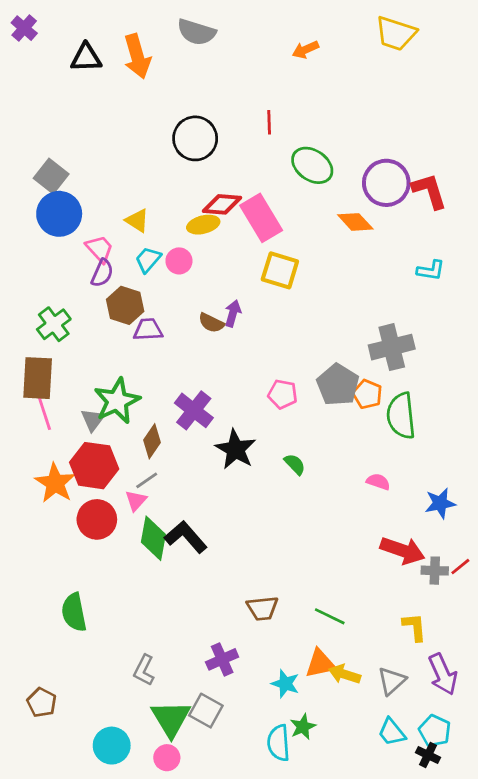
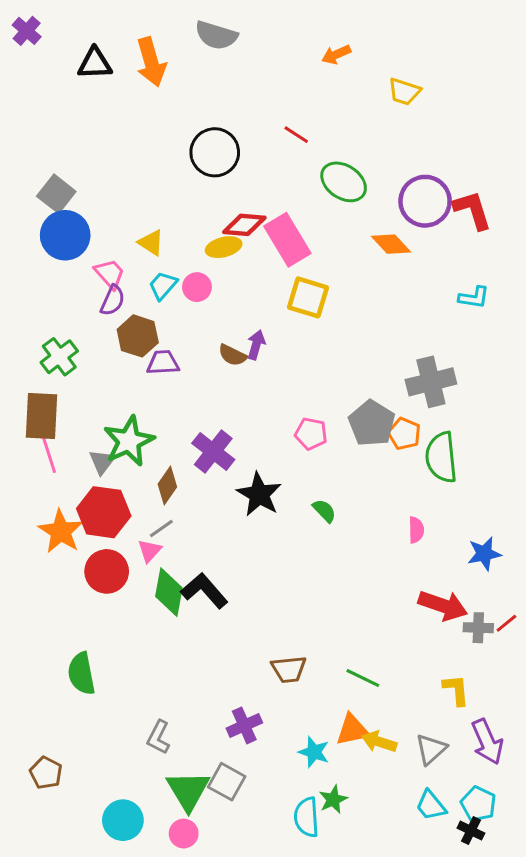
yellow trapezoid: (396, 33) -> (404, 92), moved, size x0.7
red line: (269, 122) -> (296, 135), turned -55
pink semicircle: (378, 482) -> (416, 530), turned 70

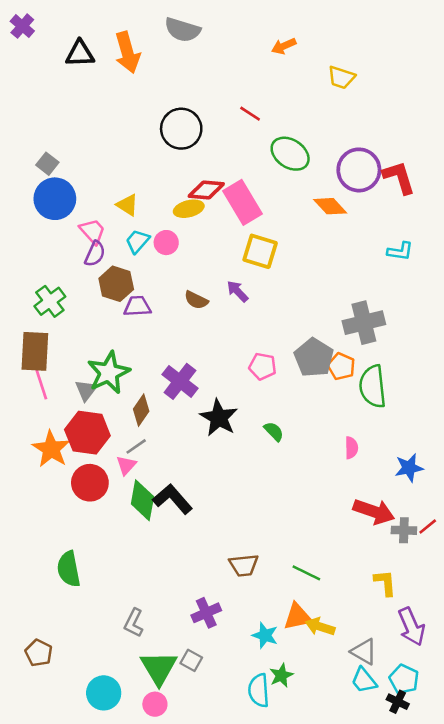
gray square: (56, 194) -> (47, 164), size x0.7
purple arrow: (256, 345) -> (238, 291), moved, turned -60
gray triangle: (431, 749) -> (364, 652), moved, turned -48
gray square: (227, 782) -> (191, 660), size x0.7

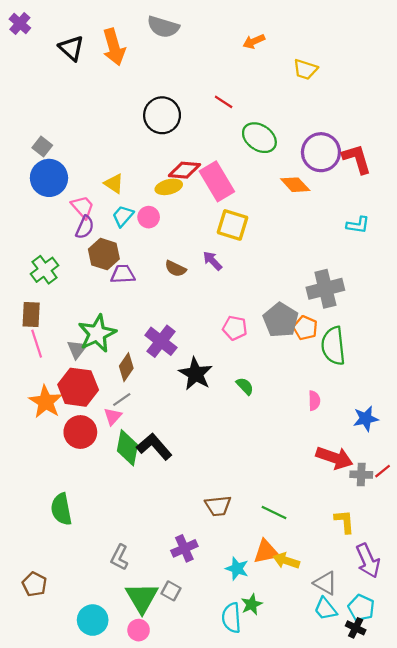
black triangle: (80, 54) -> (71, 48), turned 44
brown rectangle: (35, 351) -> (31, 314), size x0.7

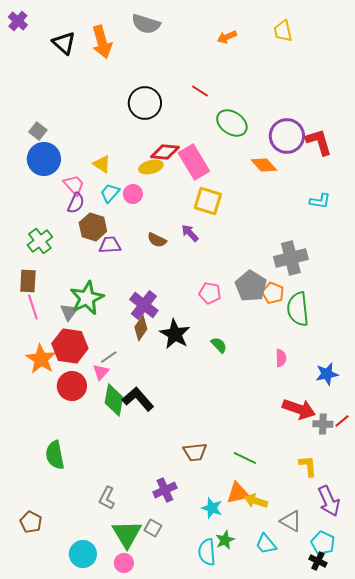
yellow trapezoid: (305, 69) -> (283, 31), moved, turned 60
brown diamond: (126, 367) -> (141, 328), moved
cyan trapezoid: (325, 609) -> (266, 544), moved

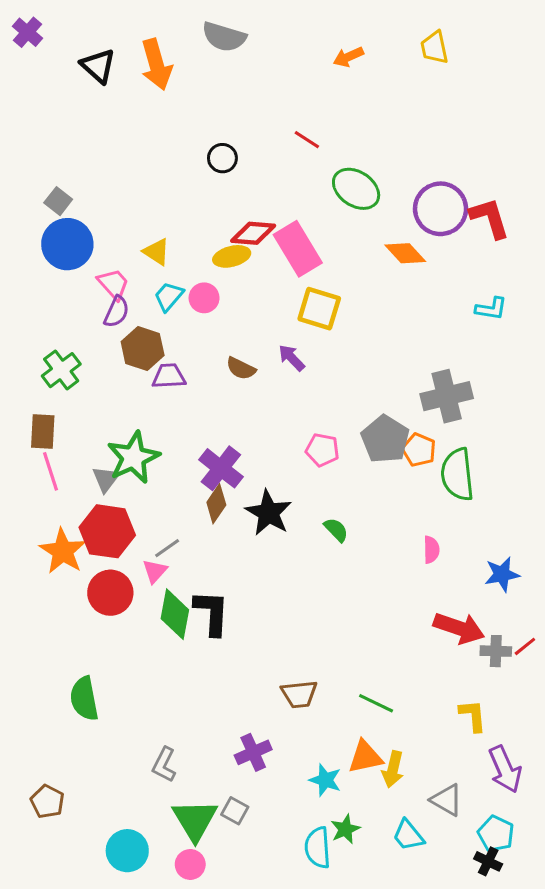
black circle: (145, 103) -> (222, 158), size x0.6
black L-shape: (138, 399) -> (212, 613), turned 44
yellow arrow: (256, 501) -> (393, 769), turned -95

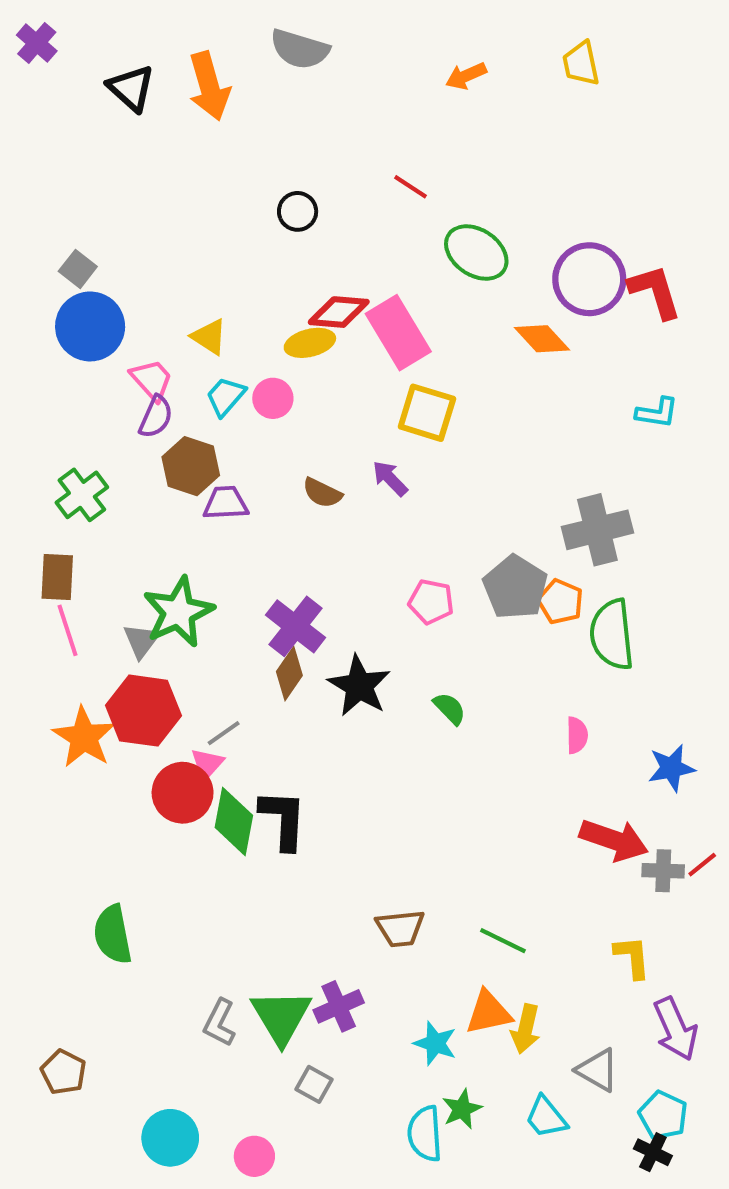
red circle: (110, 593) -> (183, 793), moved
green triangle: (195, 820) -> (281, 1017), moved

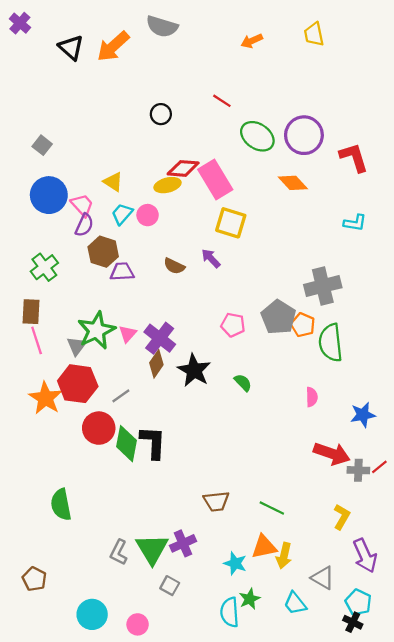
orange arrow: (209, 86) -> (113, 46), turned 64
purple circle: (589, 279) -> (304, 135), moved
blue circle: (90, 326) -> (49, 195), moved
pink triangle: (207, 764) -> (128, 334), moved
yellow L-shape: (632, 957) -> (342, 517), turned 35

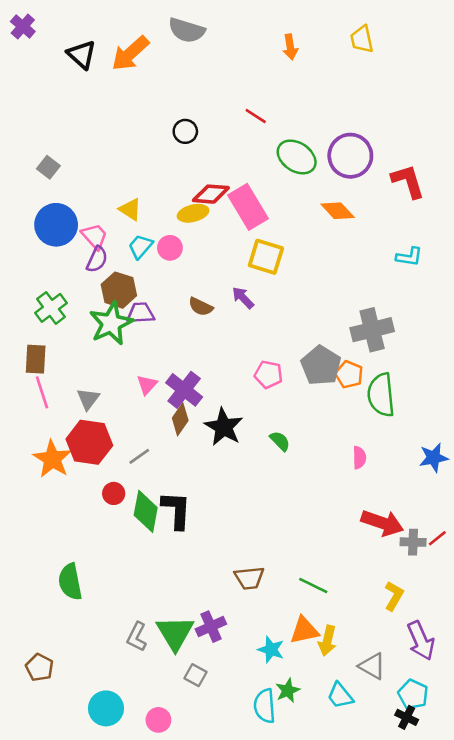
orange arrow: (252, 41) -> (290, 47), turned -75
green star: (96, 330) -> (111, 323), moved
blue star: (363, 415) -> (434, 458), moved
red circle: (99, 428) -> (114, 493), size x0.6

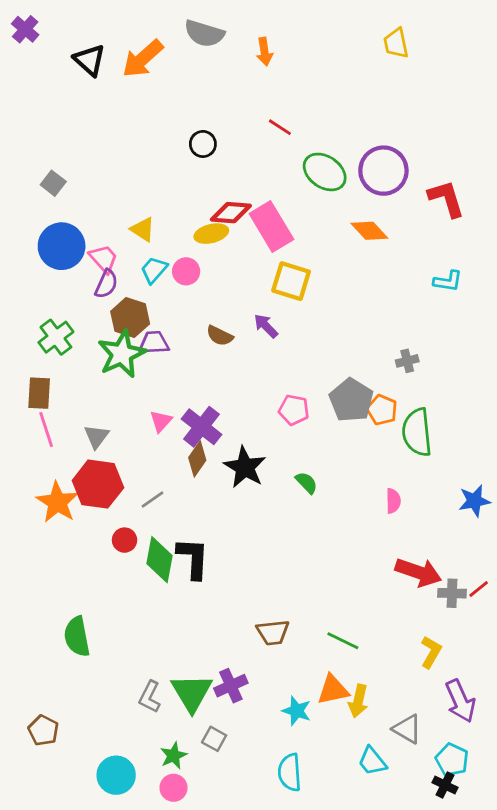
orange arrow: (290, 47) -> (264, 52), moved
gray cross: (372, 330) -> (407, 361), size x0.5
green star: (288, 690) -> (174, 756), moved

